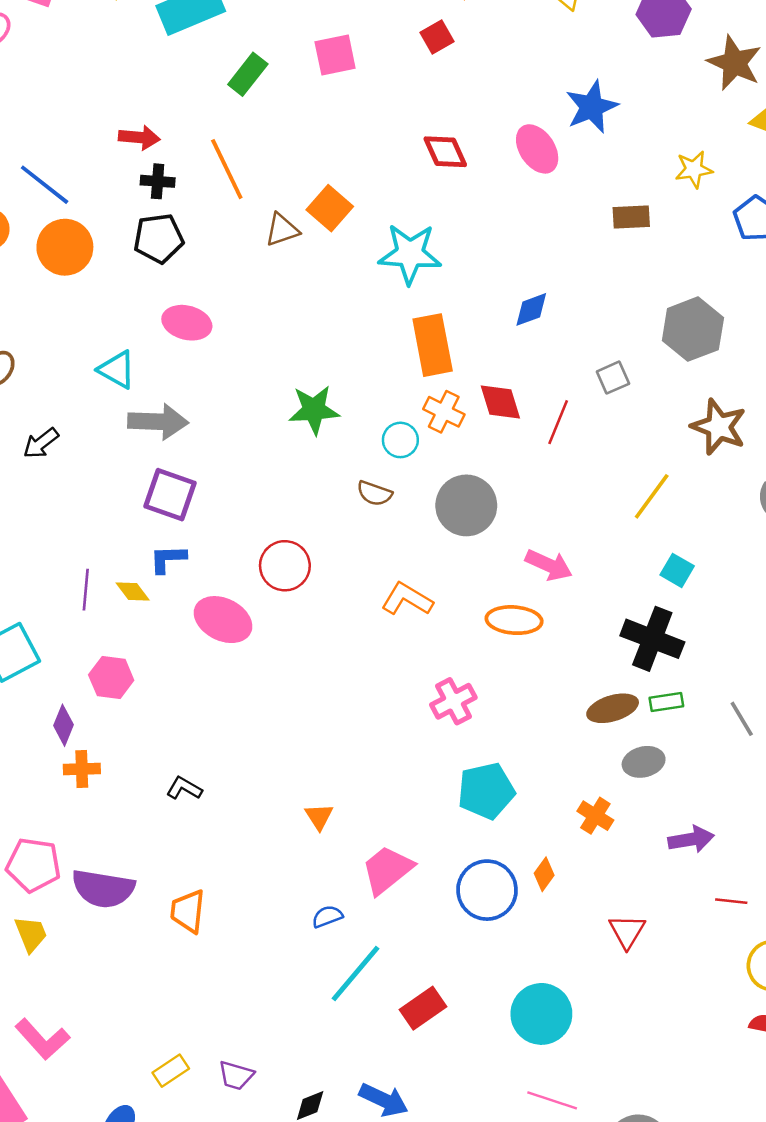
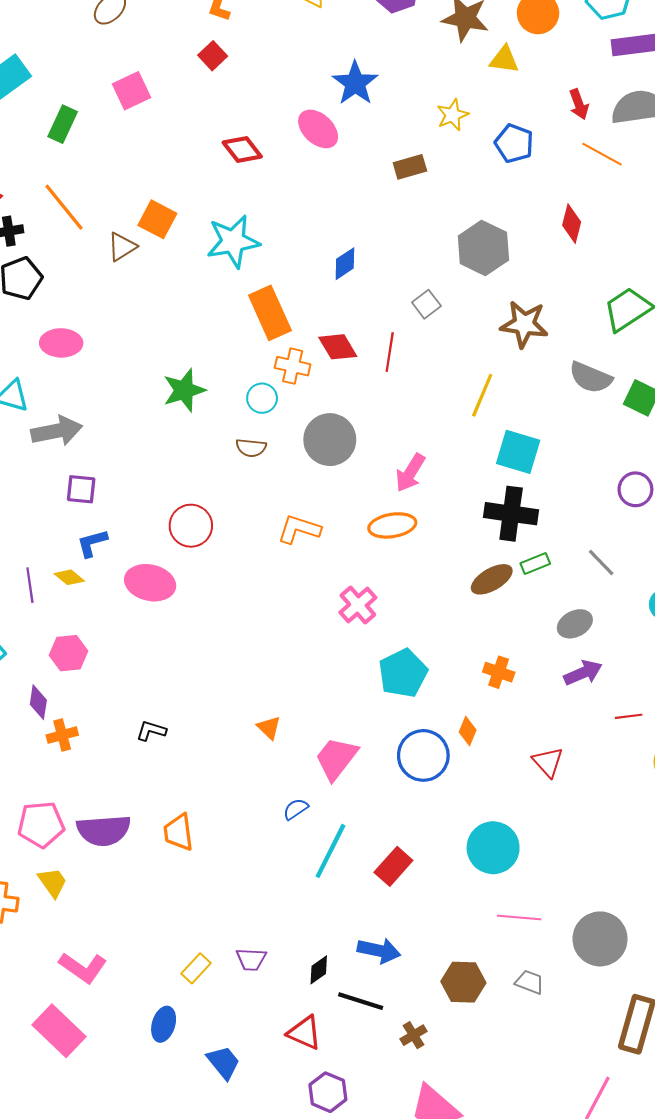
purple square: (170, 495) -> (81, 489), size x0.7
pink arrow: (549, 565) -> (410, 473), turned 111
cyan square: (677, 570) -> (518, 452), size x1.6
gray ellipse: (644, 762) -> (575, 624), moved

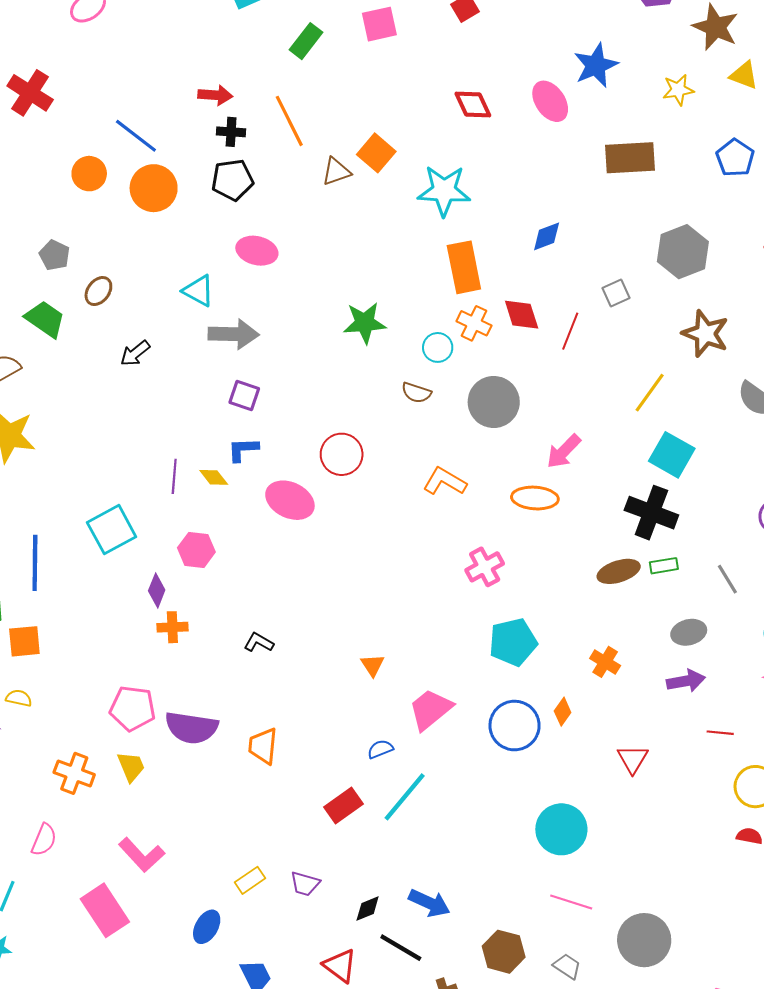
yellow star: (453, 115) -> (678, 90), moved
brown rectangle: (410, 167) -> (630, 158), size x1.6
red rectangle: (393, 866) -> (344, 806), moved

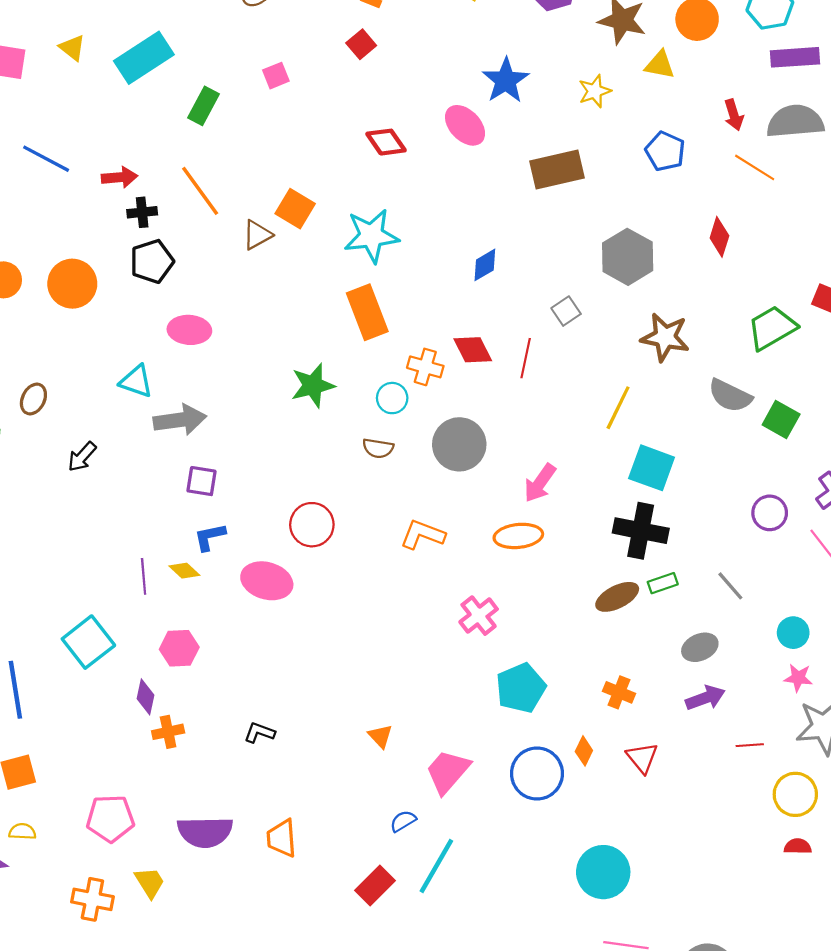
pink square: (379, 24) -> (276, 76), size x0.7
blue line: (136, 136) -> (46, 159), moved
orange rectangle: (464, 267) -> (367, 312), moved
pink pentagon: (133, 708) -> (110, 818), moved
red triangle: (633, 759) -> (642, 758), moved

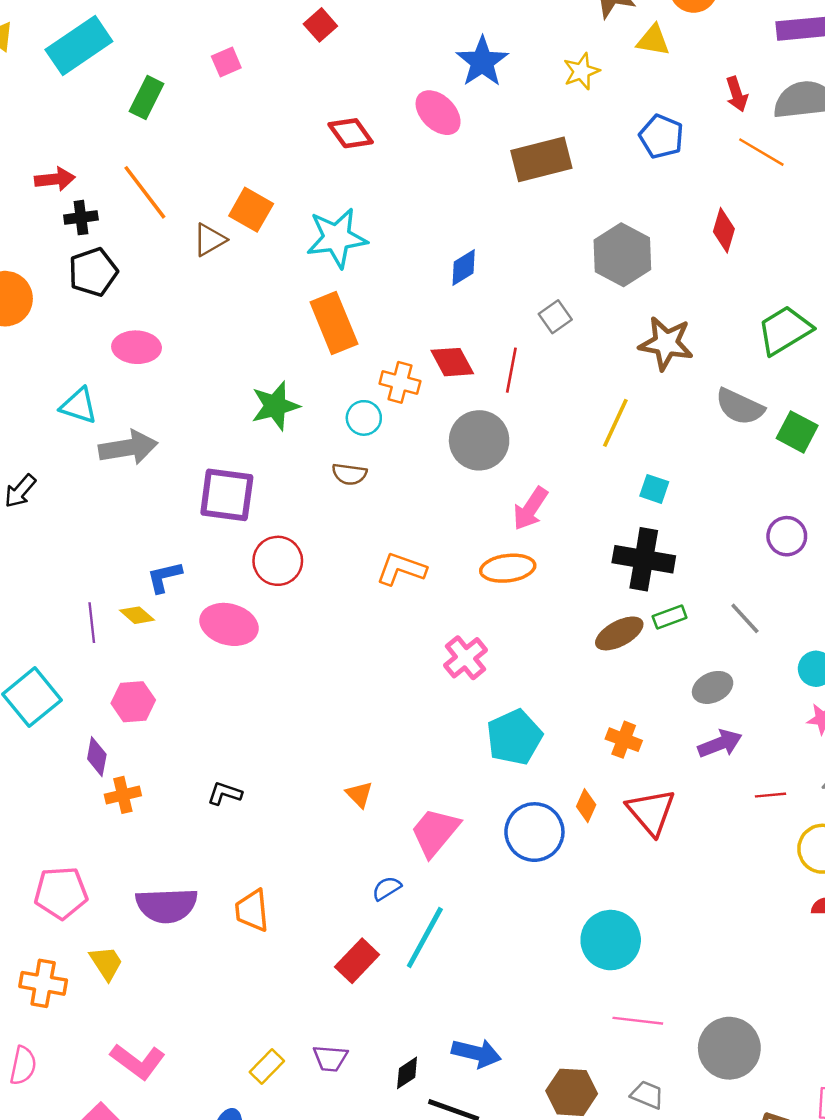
gray circle: (459, 444) -> (479, 440), moved
cyan square: (652, 468) -> (654, 489), size x0.6
purple square: (202, 481) -> (227, 495), moved, size x1.6
red triangle: (642, 758) -> (651, 812), size x1.4

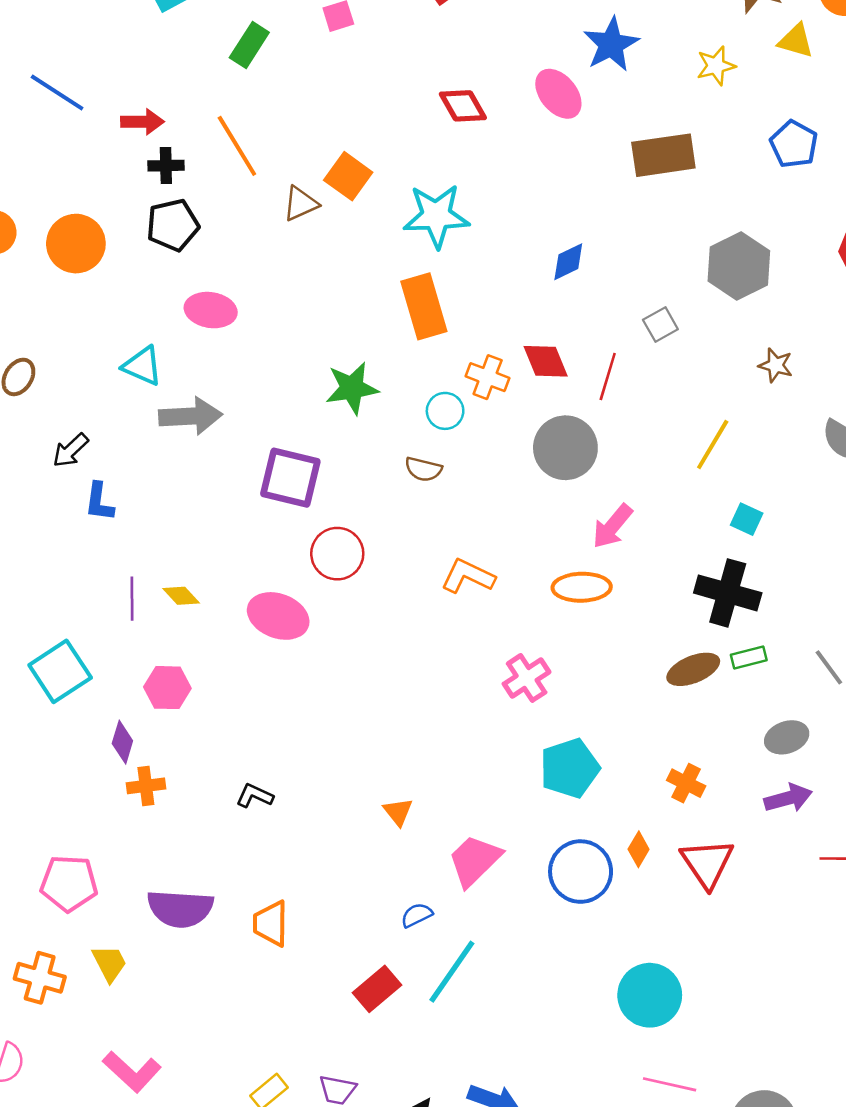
brown star: (666, 343) -> (776, 365), size x0.6
blue L-shape: (164, 577) -> (99, 502), moved, turned -75

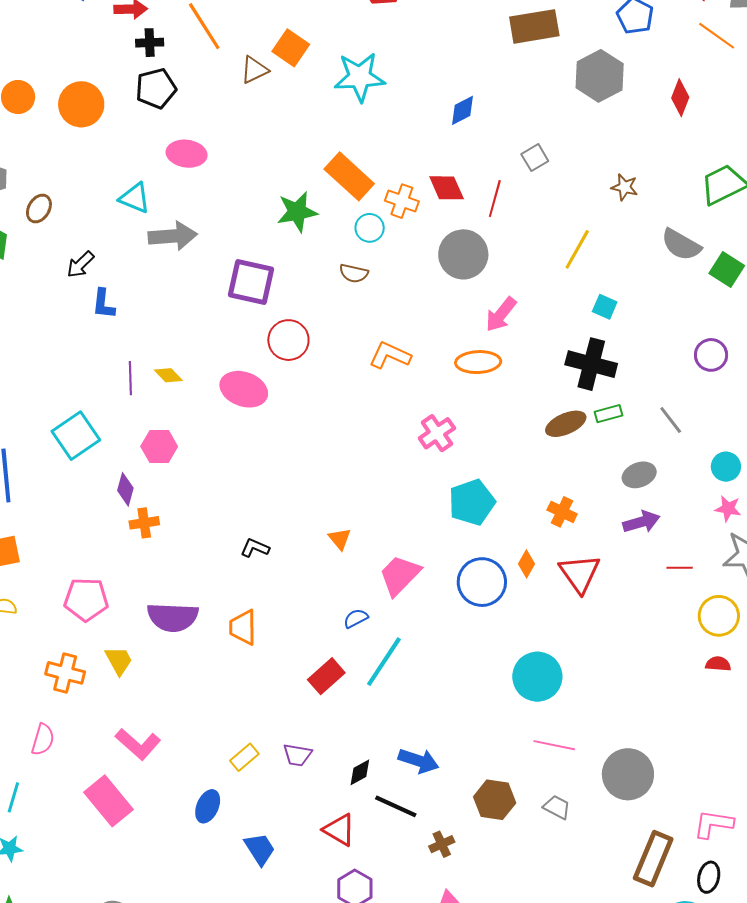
gray hexagon: (739, 266) -> (600, 76), moved
orange rectangle: (424, 306) -> (349, 176), moved, turned -30
black L-shape: (255, 796) -> (255, 548), moved

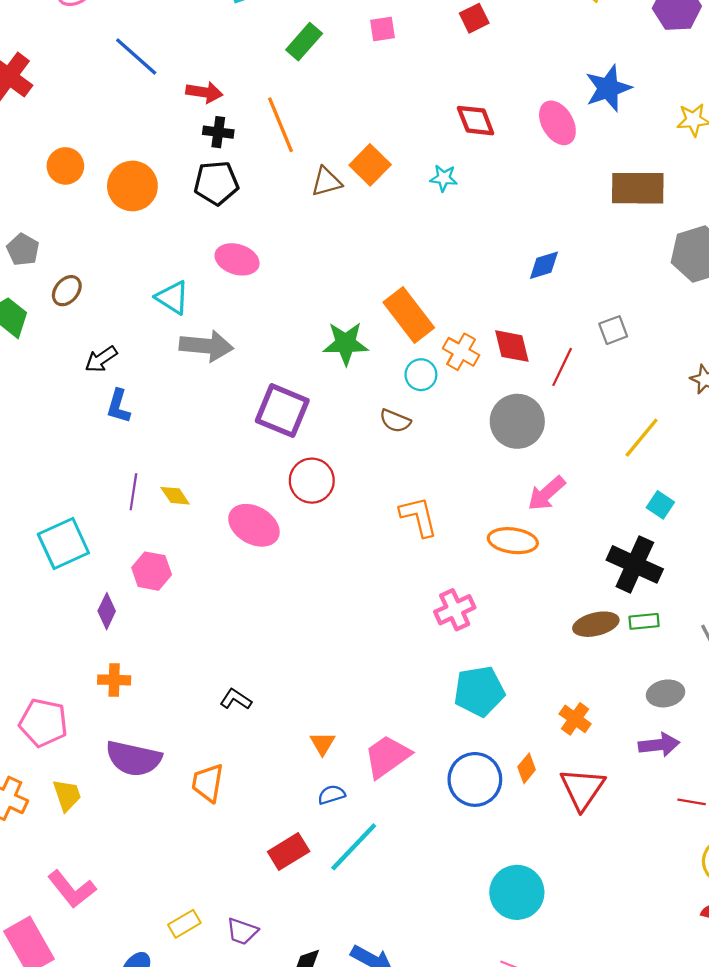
cyan star: (360, 77) -> (444, 178), moved, size x0.5
orange L-shape: (390, 355) -> (419, 517), turned 42
orange cross: (144, 523) -> (114, 680), moved
orange triangle: (340, 539) -> (322, 743), moved

